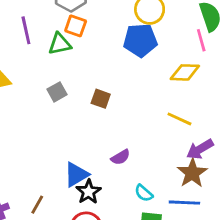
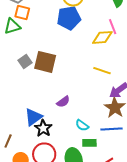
pink line: (201, 40) -> (113, 27), moved
gray square: (57, 92) -> (25, 61), moved
brown square: (101, 99) -> (45, 62), size x1.6

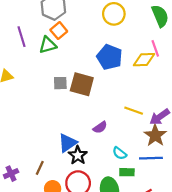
orange square: (22, 13) -> (59, 31), turned 35
blue pentagon: (69, 18) -> (109, 57), moved, turned 30
gray square: (25, 61) -> (60, 83), turned 32
yellow line: (102, 71) -> (134, 111), moved

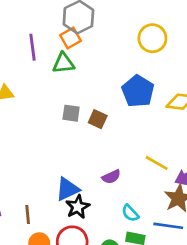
orange square: (59, 31) -> (71, 38), moved
brown square: (82, 84) -> (98, 119), size x0.6
brown line: (40, 168) -> (28, 215), turned -40

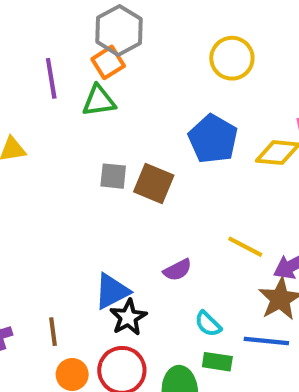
brown square: (98, 119) -> (154, 184), size x1.4

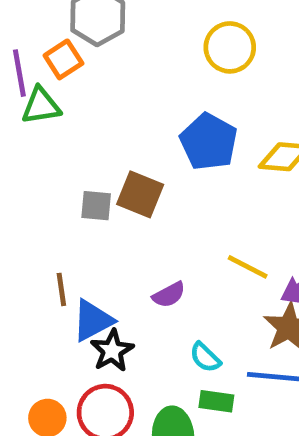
orange square: (108, 62) -> (63, 59), moved
green triangle: (99, 101) -> (41, 106), moved
gray square: (113, 176) -> (96, 206), moved
brown line: (53, 332) -> (61, 289), moved

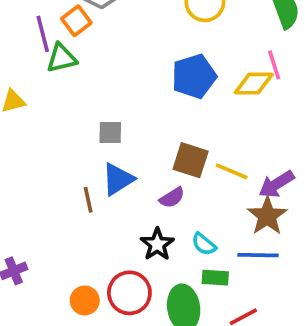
blue pentagon: (209, 142) -> (194, 76), turned 30
brown square: (140, 194) -> (191, 160), moved
blue triangle: (93, 320) -> (118, 179), moved
black star: (112, 351) -> (157, 244), moved

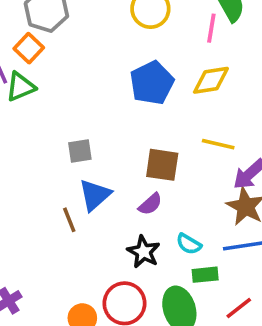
pink line: (274, 65) -> (211, 28), moved, turned 36
yellow line: (232, 171) -> (218, 144), moved

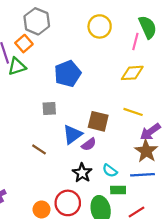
blue pentagon: (152, 83) -> (68, 74), moved
blue triangle: (95, 195) -> (72, 135), moved
brown line: (69, 220) -> (39, 149), turned -40

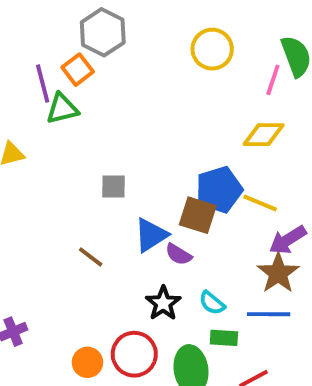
blue pentagon: (68, 74) -> (219, 190), moved
purple semicircle: (89, 144) -> (178, 254), turned 64

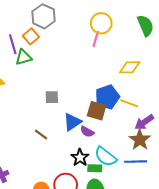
pink line: (273, 80) -> (96, 39), moved
cyan semicircle: (212, 303) -> (106, 157), size x1.6
green rectangle: (224, 338) -> (95, 168), moved

